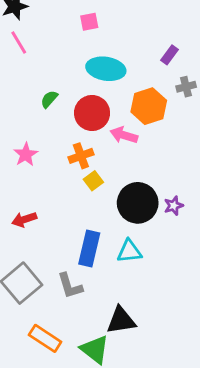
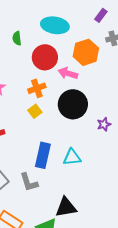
green semicircle: (49, 99) -> (17, 38), moved, turned -48
yellow square: (93, 181) -> (35, 111), moved
black circle: (138, 203) -> (73, 104), moved

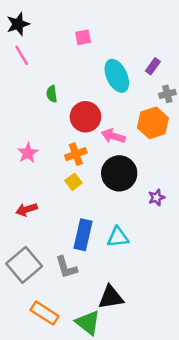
cyan ellipse: (55, 25) -> (117, 76), moved, turned 56
orange hexagon: (86, 52) -> (153, 123), moved

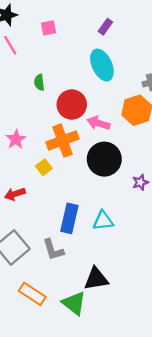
pink square: (83, 37) -> (49, 28), moved
purple rectangle: (153, 66) -> (105, 27), moved
orange cross: (76, 154) -> (62, 141), size x1.5
yellow square: (73, 182) -> (44, 167), moved

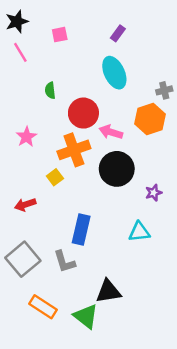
pink star: (16, 139) -> (26, 137), moved
cyan triangle: (103, 221) -> (139, 232), moved

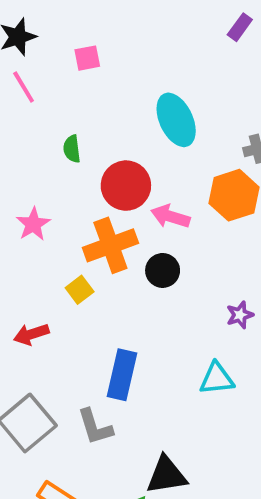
purple rectangle: (118, 33) -> (240, 27), moved
black circle: (117, 169) -> (163, 270), moved, size x0.6

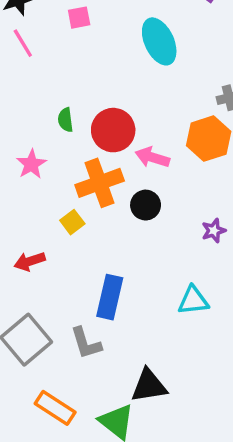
cyan ellipse: (176, 120) -> (159, 41), moved
green semicircle: (72, 149) -> (65, 120), moved
purple star: (240, 315) -> (214, 231), moved

